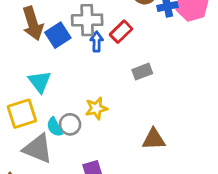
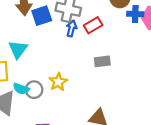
yellow star: (96, 108) -> (58, 82), turned -30
cyan semicircle: (55, 127) -> (21, 89), turned -56

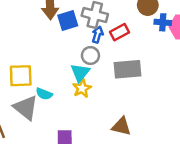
cyan triangle: (18, 49) -> (80, 72), moved
gray rectangle: (102, 61) -> (128, 69), size x1.6
gray circle: (34, 90) -> (90, 55), moved

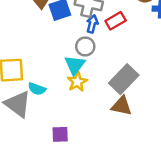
gray rectangle: (128, 69) -> (124, 79), moved, turned -40
brown triangle: (121, 126) -> (122, 106), moved

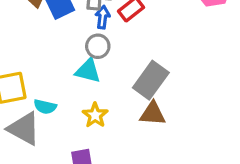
cyan triangle: (75, 65) -> (88, 71), turned -45
yellow star: (77, 82) -> (95, 115), moved

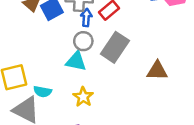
gray rectangle: (151, 80) -> (115, 47), moved
brown triangle: (153, 114) -> (157, 71), moved

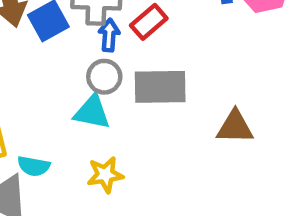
gray rectangle: (115, 47) -> (160, 87), turned 56
yellow star: (83, 97) -> (105, 175), turned 30

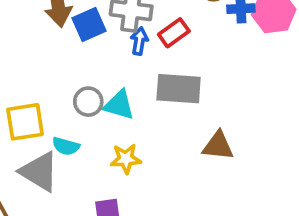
gray circle: (104, 77) -> (88, 102), moved
brown triangle: (235, 127) -> (218, 146), moved

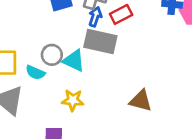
gray rectangle: (179, 89) -> (100, 41), moved
cyan semicircle: (66, 146) -> (35, 72), moved

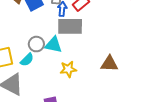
cyan semicircle: (35, 72) -> (27, 60), turned -56
yellow star: (73, 100) -> (68, 69), moved

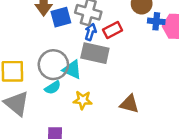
gray circle: (36, 44) -> (53, 65), size x1.6
cyan semicircle: (27, 60) -> (53, 88), moved

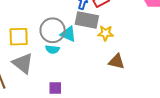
cyan semicircle: (53, 88) -> (52, 49), turned 40
yellow star: (83, 100) -> (106, 33), moved

